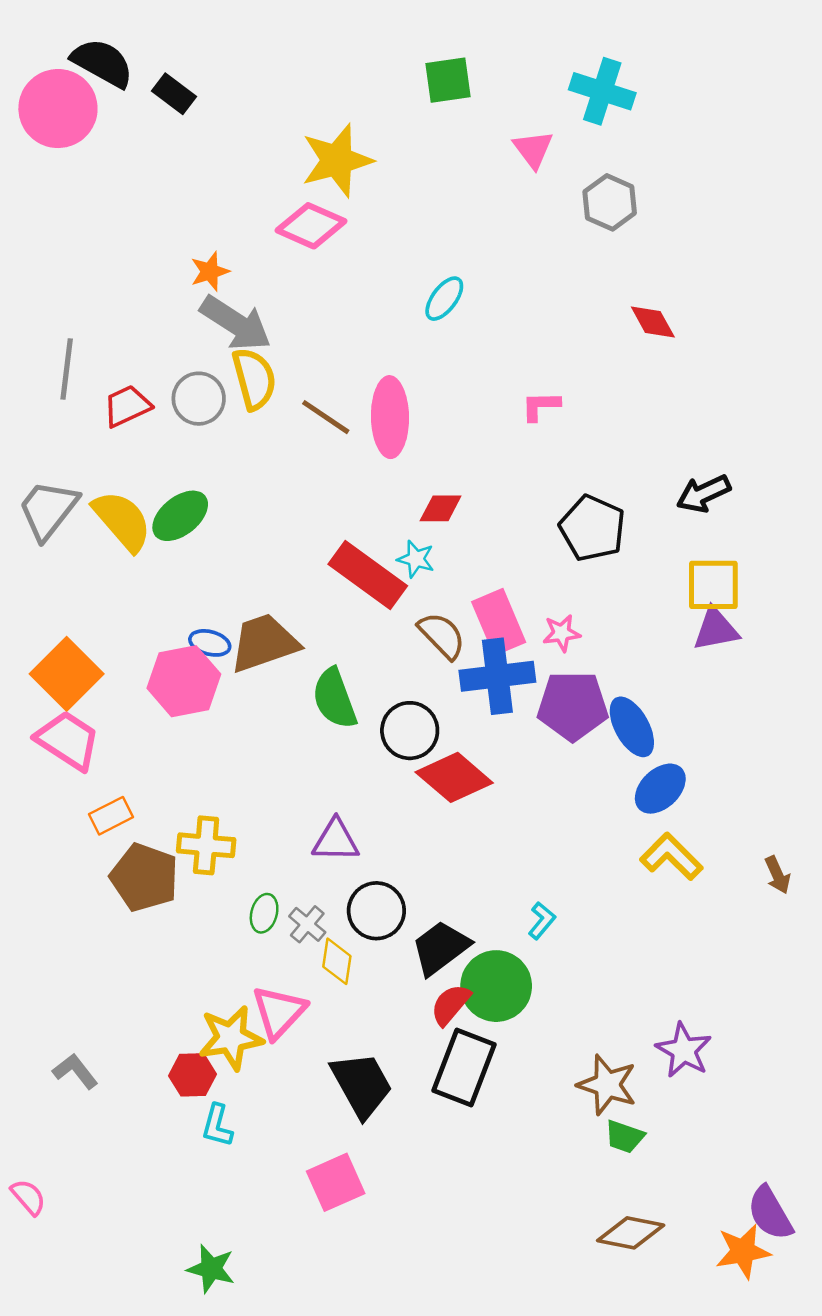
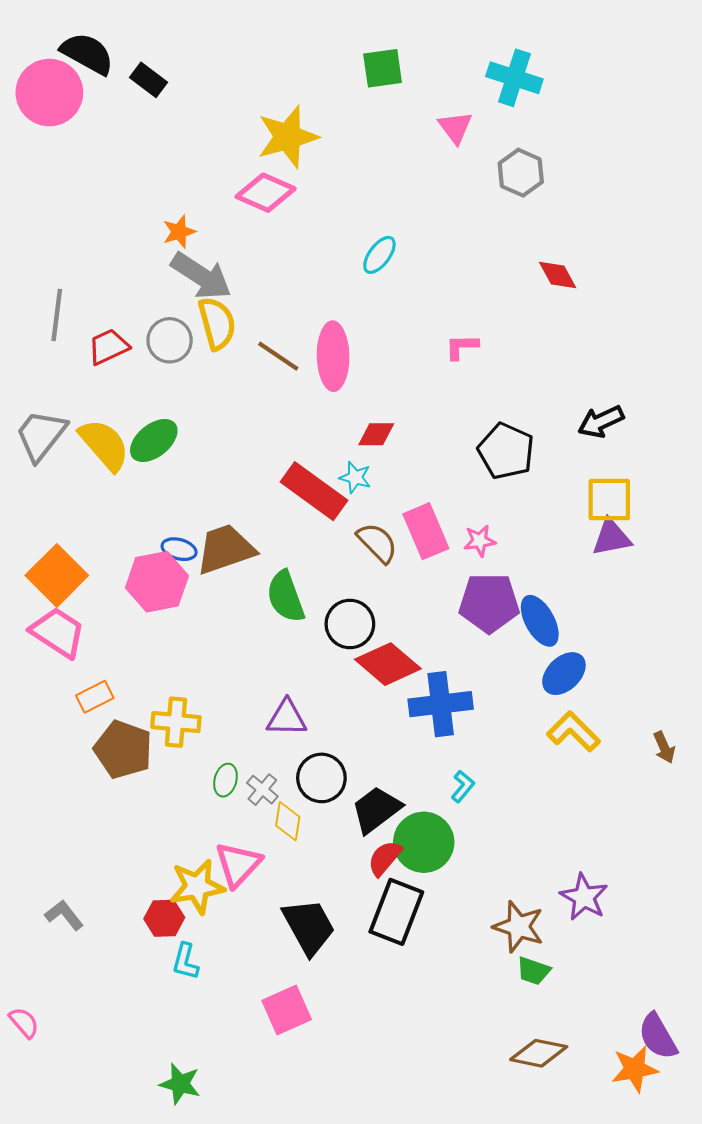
blue cross: (497, 676) -> (441, 704), moved

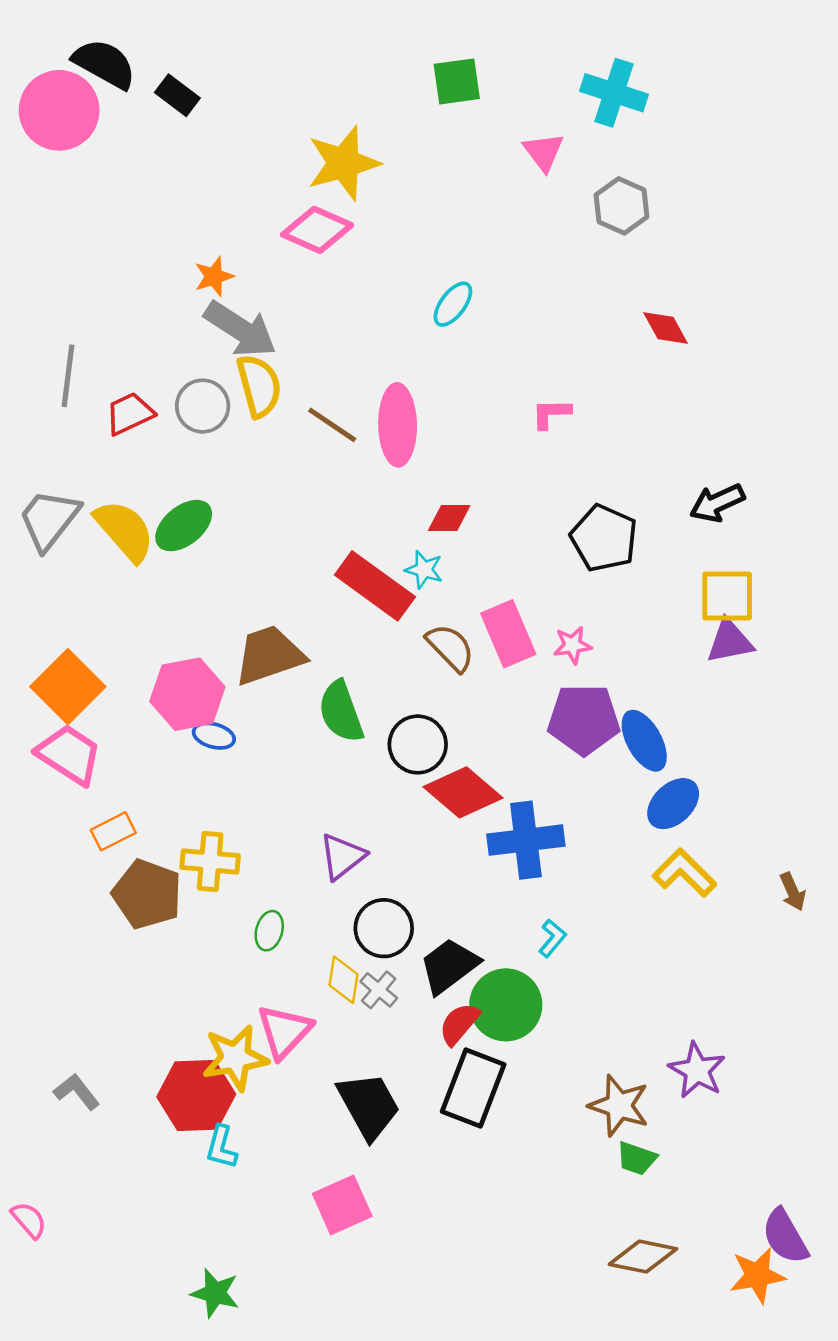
blue ellipse: (179, 549) -> (214, 736), moved
purple triangle: (287, 718) -> (342, 856), turned -39
gray cross: (262, 790) -> (379, 990), moved
red hexagon: (164, 918) -> (196, 1096), size x1.6

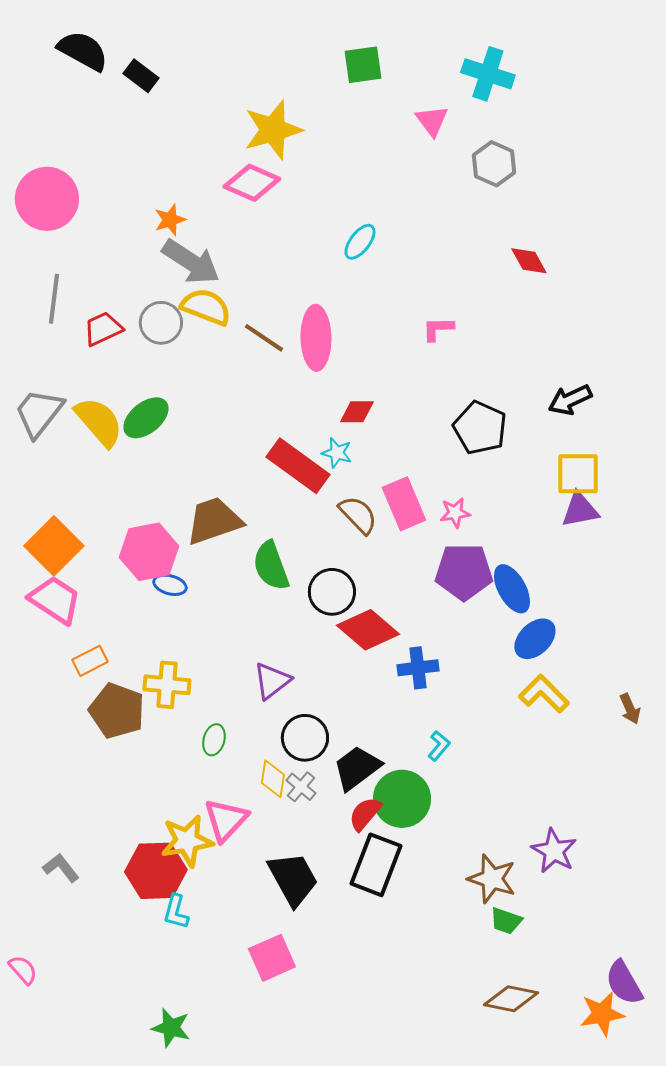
pink circle: (59, 110) -> (47, 199), moved
yellow semicircle: (259, 386) -> (206, 307), turned -54
blue cross: (526, 840) -> (418, 668), size x0.7

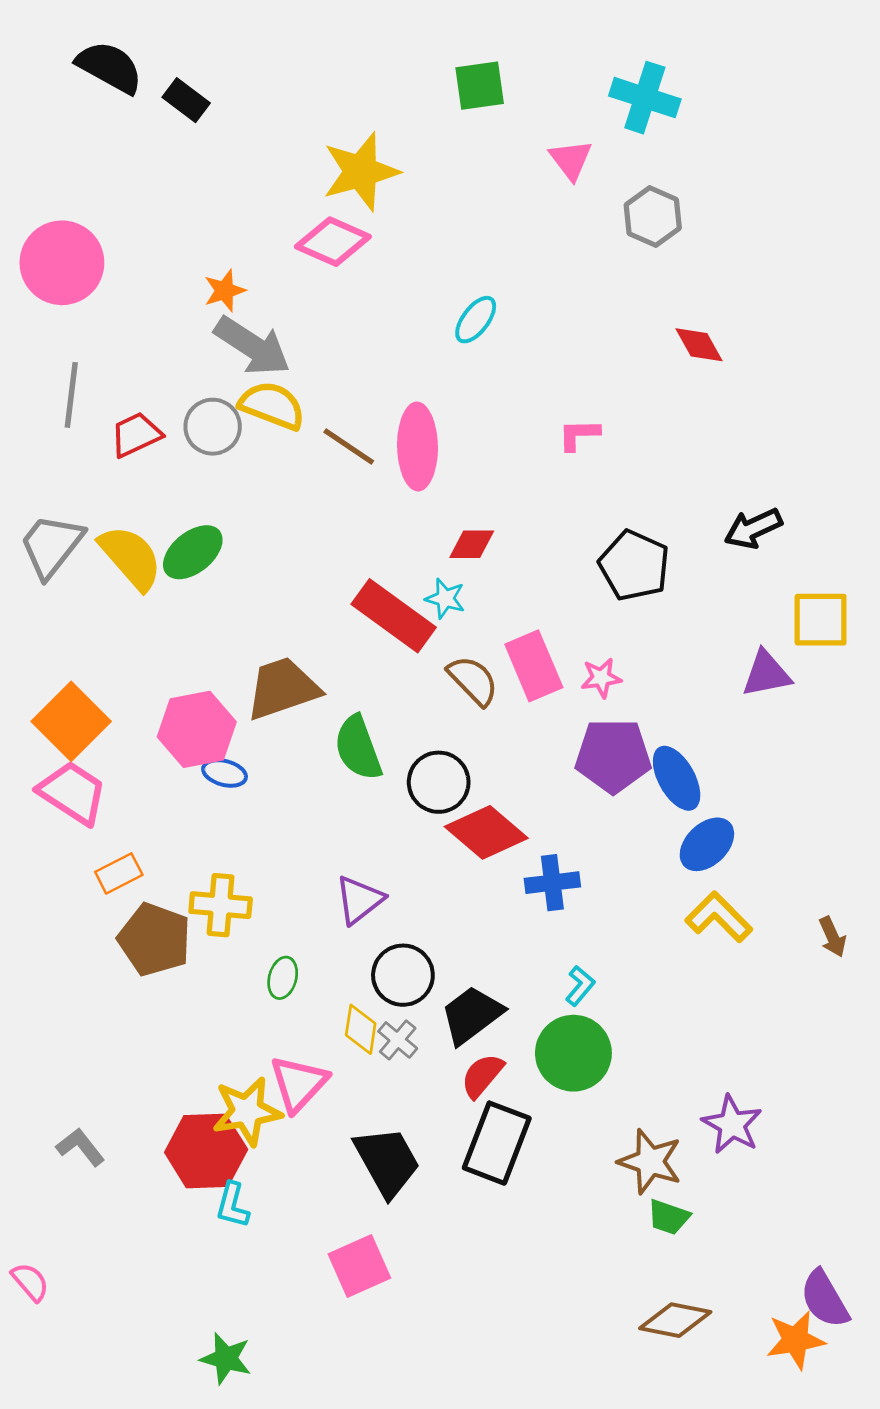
yellow square: (578, 474) -> (821, 620), moved
green circle: (402, 799) -> (573, 1053), moved

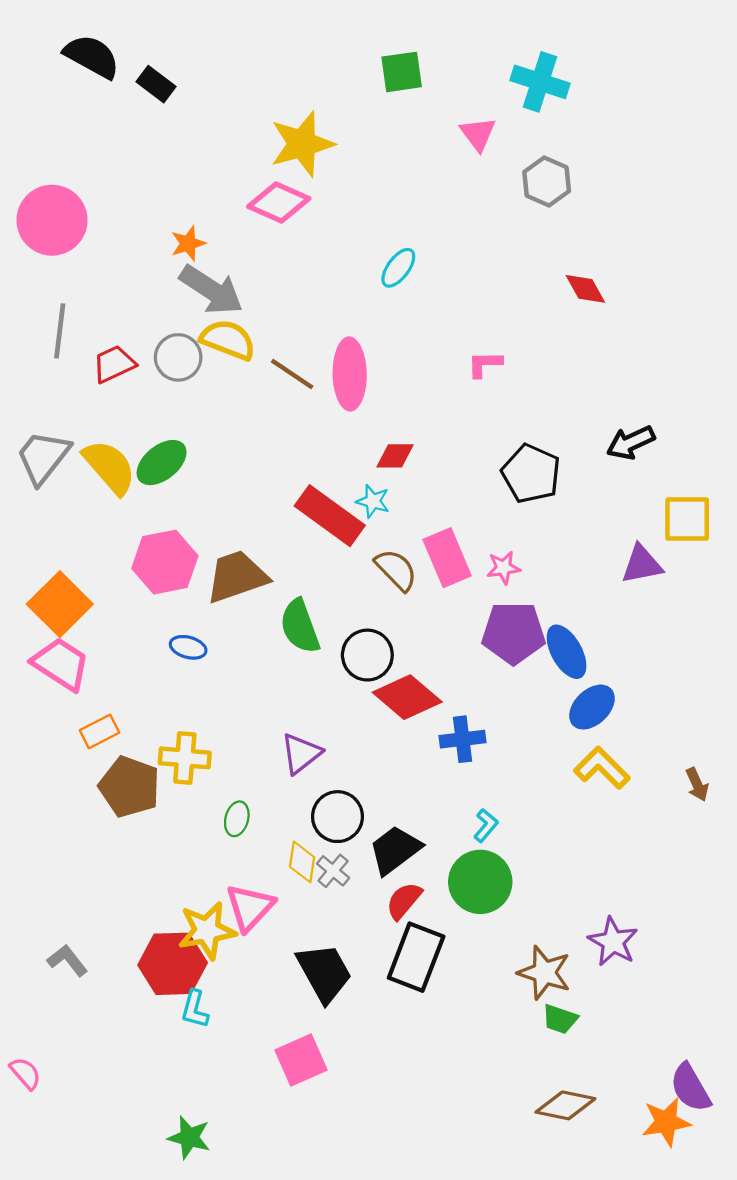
pink hexagon: (197, 729) -> (165, 562), moved

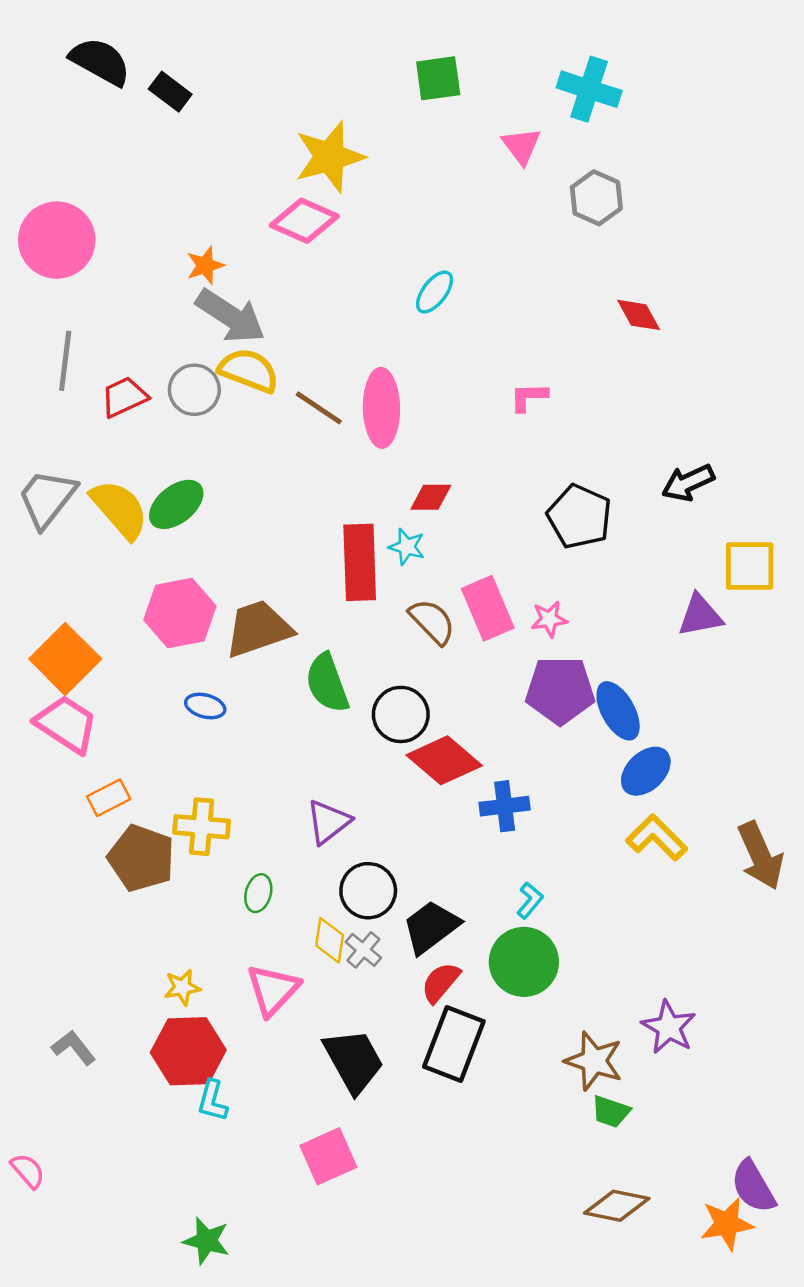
red rectangle: (330, 516) -> (360, 562), turned 52
brown arrow: (697, 785) -> (760, 856), size x1.8
yellow star: (207, 931) -> (182, 987), moved, size x0.6

